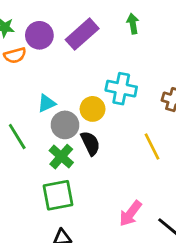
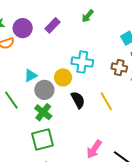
green arrow: (133, 24) -> (88, 16), turned -128
purple rectangle: (82, 34) -> (53, 25), size x0.7
black semicircle: (90, 143) -> (78, 100), moved

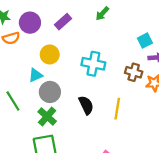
yellow circle: (63, 77) -> (50, 54), moved
yellow line: (106, 101) -> (117, 109), turned 36

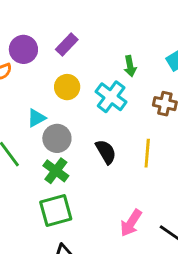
green arrow: (102, 14) -> (130, 66), moved, turned -48
yellow circle: (50, 54) -> (67, 87), moved
cyan cross: (93, 64) -> (111, 97), turned 30

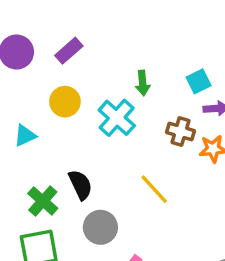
gray circle: (57, 138) -> (100, 227), moved
black semicircle: (106, 152) -> (80, 185), moved
yellow line: (147, 153) -> (154, 189), turned -52

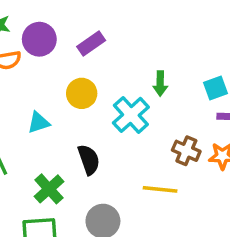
brown cross: (180, 132) -> (186, 151), moved
black semicircle: (80, 185) -> (89, 160), moved
yellow line: (154, 189) -> (160, 189), turned -48

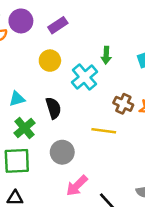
cyan triangle: (39, 122) -> (17, 99), moved

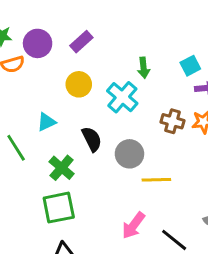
cyan triangle: (17, 99) -> (46, 122), moved
yellow line: (104, 131) -> (156, 180), moved
gray circle: (62, 152) -> (129, 154), moved

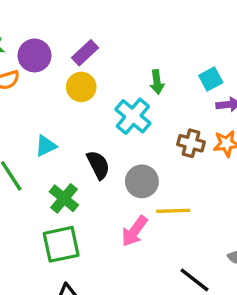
yellow circle: (79, 84) -> (81, 87), moved
pink arrow: (133, 225) -> (134, 231), moved

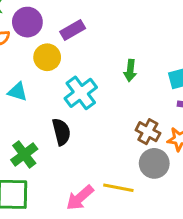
yellow circle: (81, 87) -> (47, 57), moved
cyan cross: (133, 116) -> (81, 93), moved
cyan triangle: (46, 146) -> (18, 92), moved, turned 30
gray circle: (142, 181) -> (154, 163), moved

